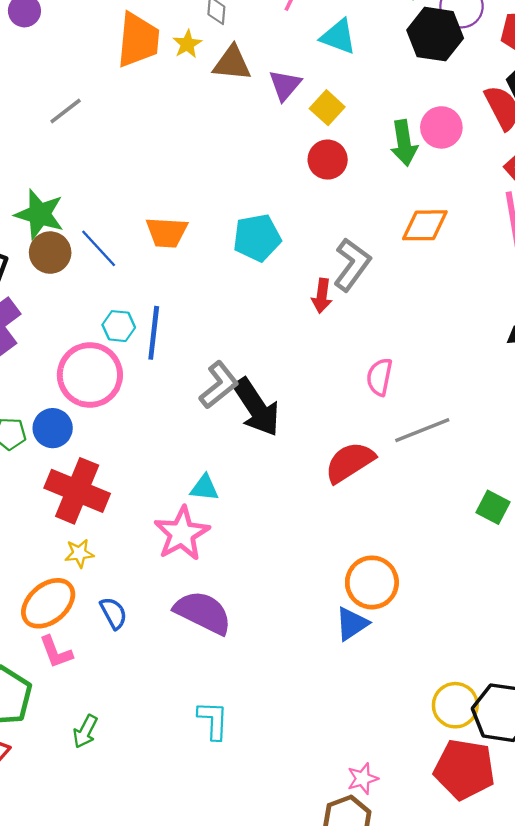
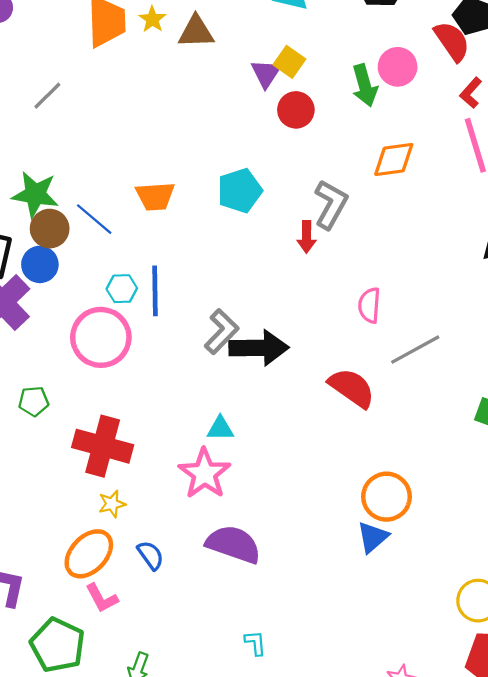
purple triangle: (285, 85) -> (266, 73), moved
black arrow: (256, 407) -> (259, 348), turned -50
blue circle: (53, 428) -> (40, 264), moved
red semicircle: (350, 462) -> (352, 388), turned 75
cyan L-shape: (213, 720) -> (255, 643), size x0.7

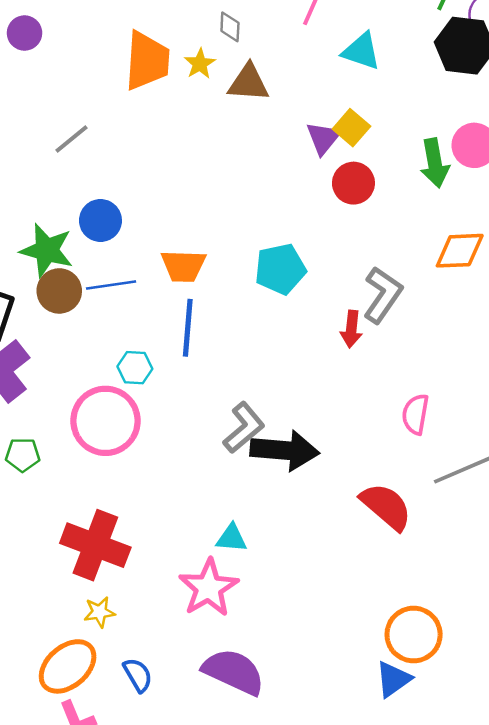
blue line: (94, 219) -> (111, 285), turned -54
blue circle: (40, 264) -> (100, 220), moved
blue line: (155, 291) -> (188, 328), moved
green pentagon: (34, 401) -> (23, 455), moved

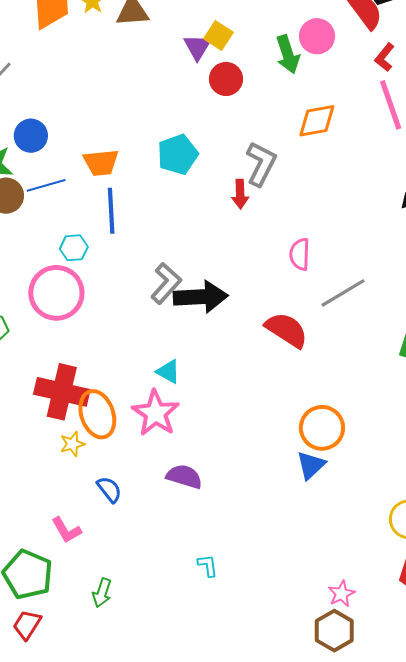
cyan triangle: (232, 538) -> (168, 372), turned 32
orange ellipse: (68, 666) -> (97, 414), moved, turned -60
purple semicircle: (234, 672) -> (184, 477), size x0.7

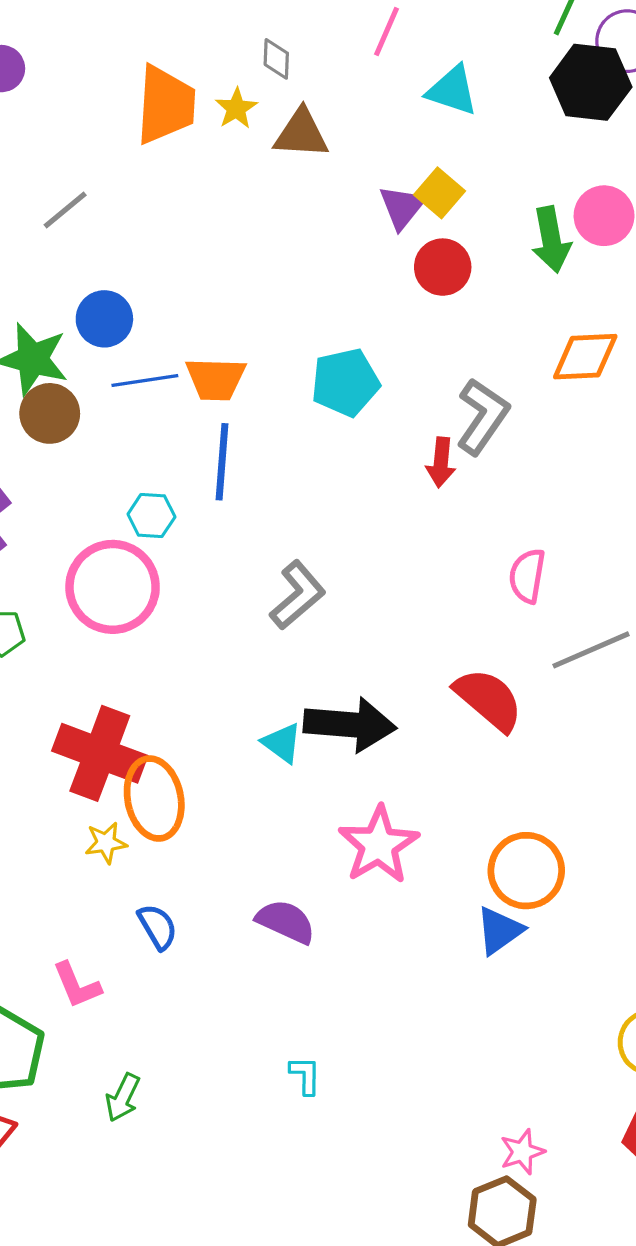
blue line: (46, 185) -> (145, 381), moved
black arrow: (201, 297) -> (350, 724), moved
pink star: (156, 413) -> (379, 845), moved

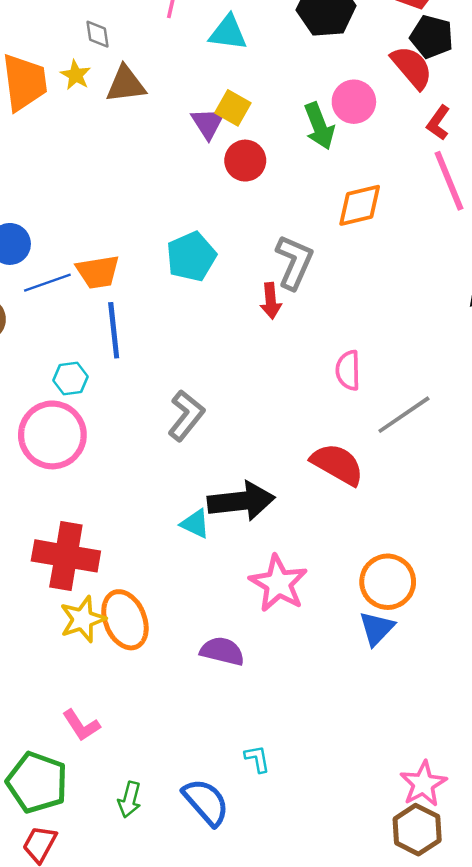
orange ellipse: (154, 799) -> (125, 620), moved
yellow star: (106, 843) -> (83, 619), size x1.5
blue semicircle: (158, 927) -> (206, 802), moved, size x1.5
pink star: (522, 1152) -> (423, 784), size x1.4

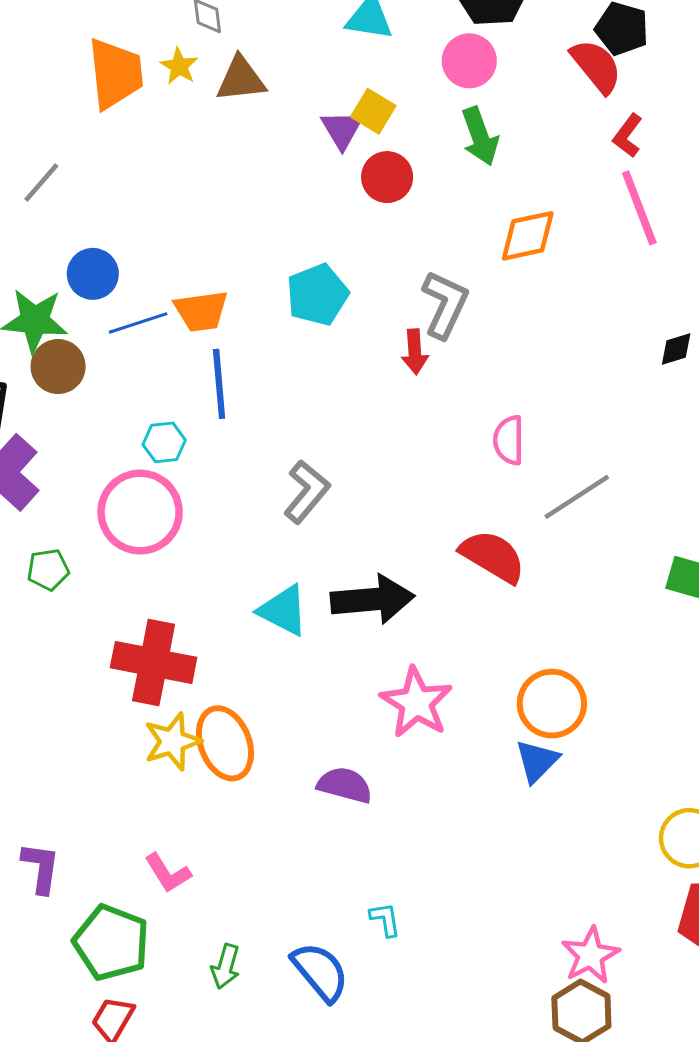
pink circle: (354, 102) -> (469, 61), moved
cyan triangle: (195, 524) -> (283, 610), moved, size x1.4

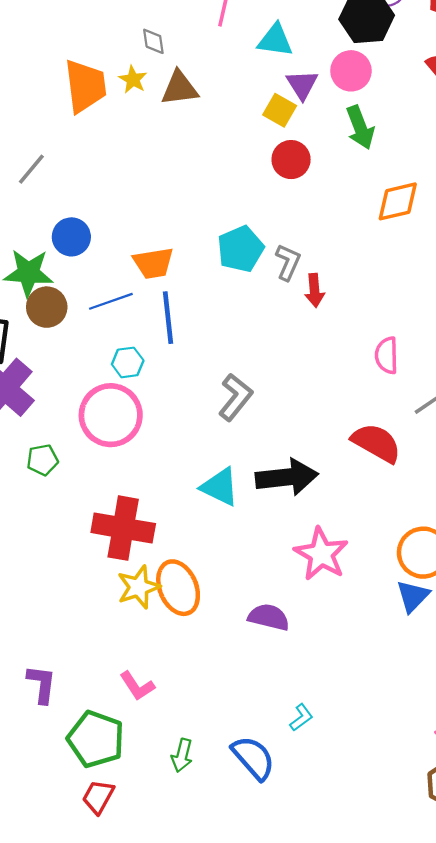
purple triangle: (342, 130) -> (302, 85), moved
gray L-shape: (445, 304) -> (288, 262), moved, size x0.7
blue line: (138, 323) -> (111, 301), moved
cyan L-shape: (385, 919) -> (301, 717), turned 64

